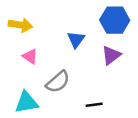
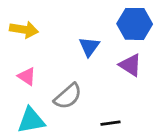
purple triangle: (111, 55) -> (130, 65), turned -50
pink triangle: (30, 56) -> (27, 76), moved

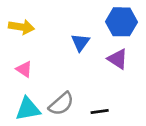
gray semicircle: (68, 96) -> (61, 104), moved

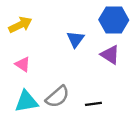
yellow arrow: (21, 27) -> (20, 25), turned -35

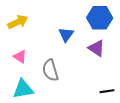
gray semicircle: (57, 97) -> (50, 70), moved, turned 115
black line: (93, 104) -> (107, 91), moved

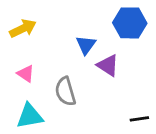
purple triangle: (96, 48) -> (108, 65), moved

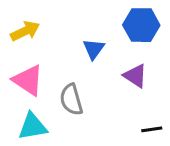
purple triangle: (108, 65) -> (135, 76), moved
pink triangle: (26, 74) -> (28, 80), size x1.6

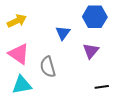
purple triangle: (135, 76) -> (91, 51), turned 36

